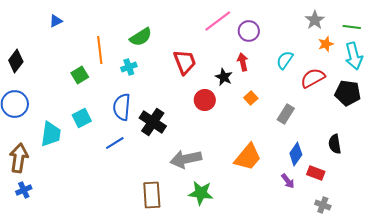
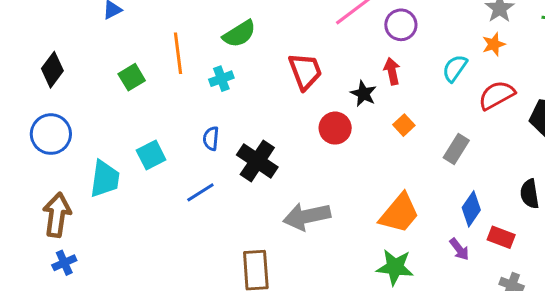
orange star: (326, 44) -> (494, 44), moved
green square: (80, 75) -> (132, 77), moved
blue semicircle: (122, 107) -> (211, 139), size x0.6
green star: (201, 193) -> (395, 267), moved

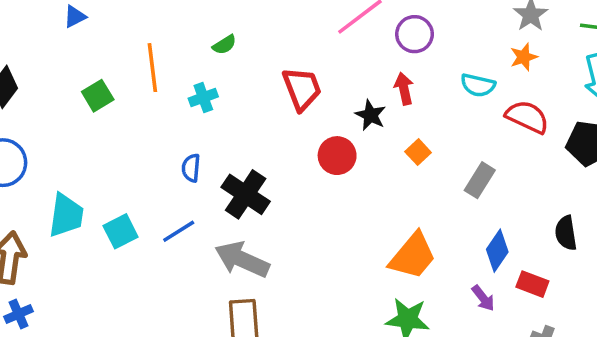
green semicircle: (239, 34) -> (224, 45), size x0.6
cyan semicircle: (455, 68) -> (478, 85), turned -112
red semicircle: (497, 95) -> (527, 117), turned 54
cyan square: (151, 155) -> (121, 231), moved
gray arrow: (307, 216) -> (242, 259), moved, turned 36

